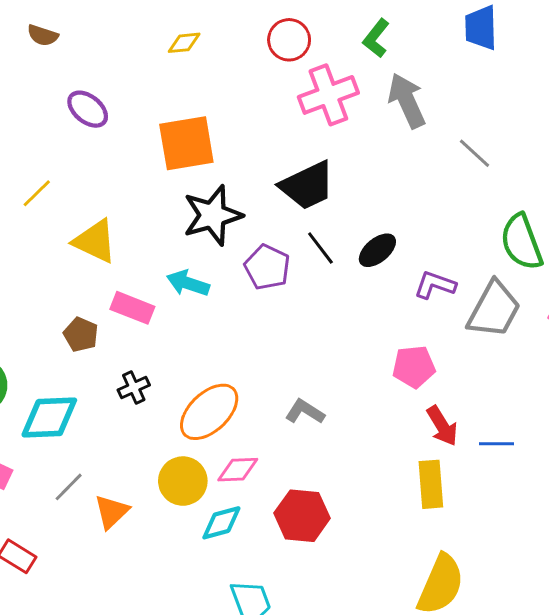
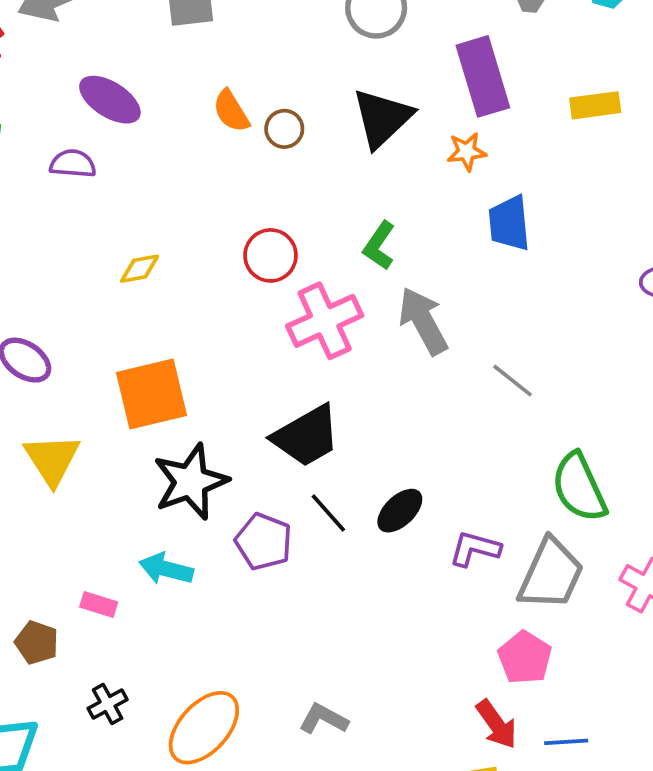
yellow triangle: (95, 241) -> (52, 459), moved, turned 36
pink rectangle: (132, 308) -> (99, 605), size x0.7
pink pentagon: (414, 367) -> (525, 658), moved, turned -30

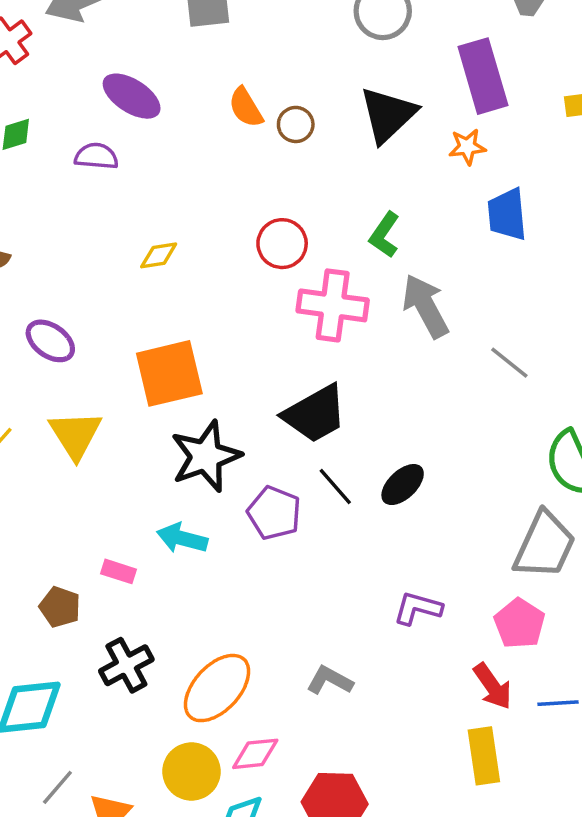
pink cross: (325, 321) -> (333, 305), turned 32
purple L-shape: (475, 549) -> (418, 608), moved
black cross: (108, 704) -> (126, 665), size x1.4

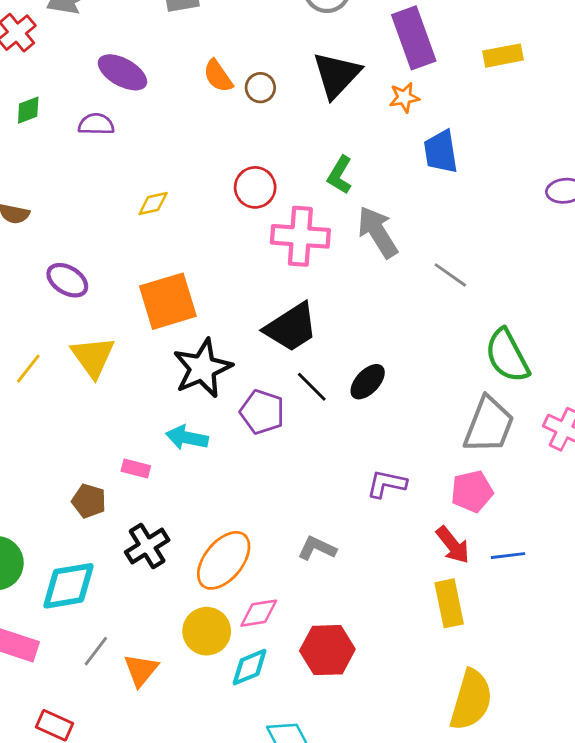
pink pentagon: (519, 624) -> (472, 491), turned 30

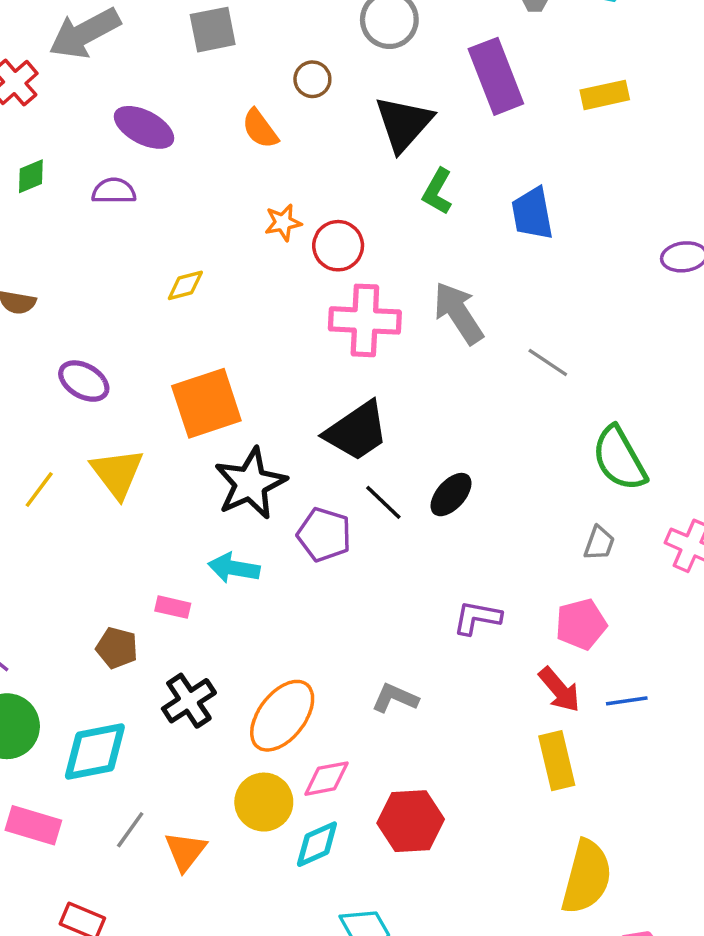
brown circle: (260, 88) -> (312, 79), moved
orange star: (404, 97) -> (283, 223), moved
green L-shape: (340, 175) -> (437, 192), moved
red circle: (255, 187) -> (338, 246), moved
gray trapezoid: (489, 425) -> (599, 543), size x0.5

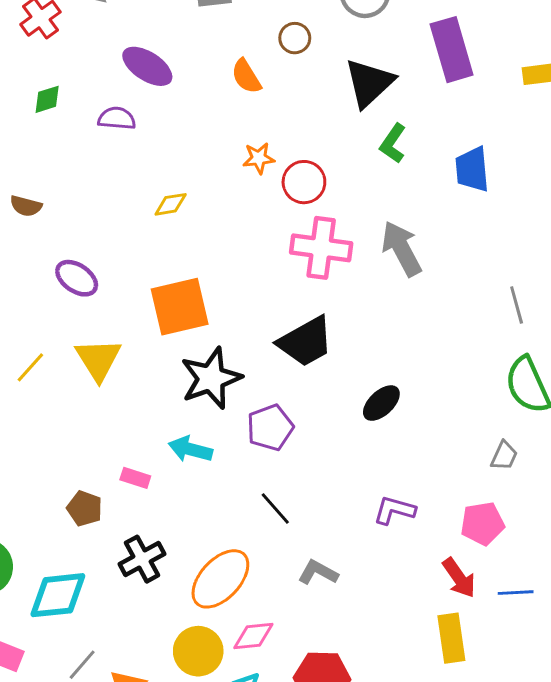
gray line: (548, 362) -> (517, 305), moved, turned 36
black line: (383, 502) -> (275, 508), moved
purple pentagon: (324, 535) -> (270, 427), turned 30

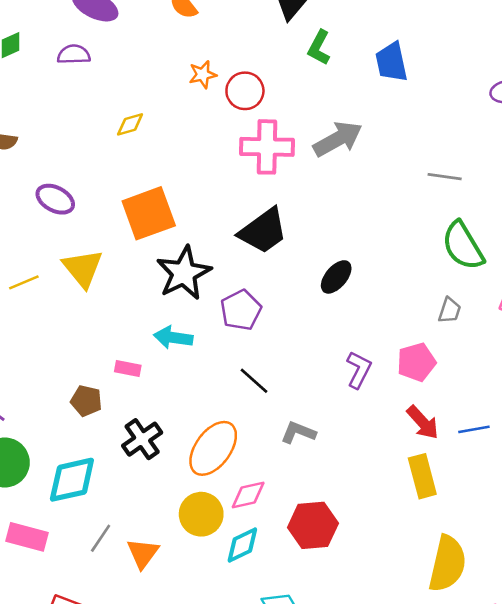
gray arrow: (402, 249) -> (338, 139), turned 96
gray line: (517, 305) -> (445, 177), turned -60
yellow line: (30, 367) -> (24, 282), turned 32
purple L-shape: (394, 510) -> (359, 370), turned 108
pink pentagon: (482, 524) -> (416, 362), moved

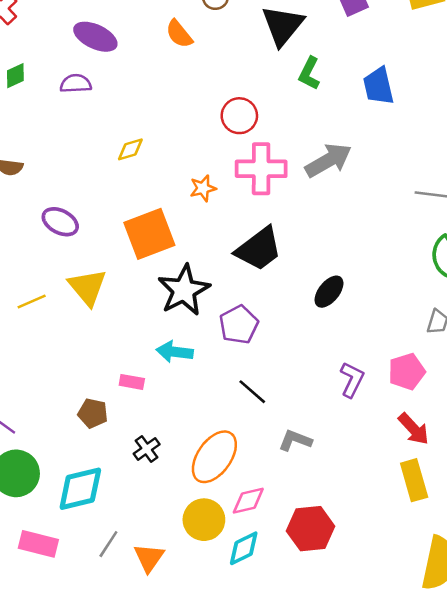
orange star: (203, 75) -> (203, 188), moved
black cross: (142, 439) -> (147, 449), size x0.7

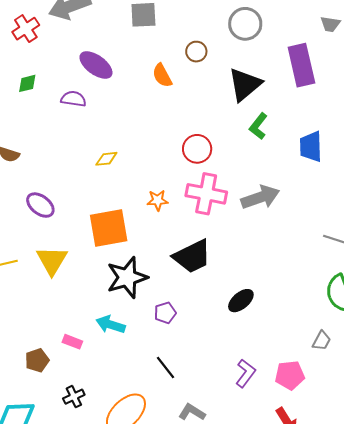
purple pentagon: (239, 325) -> (165, 313), size x0.7
brown pentagon: (93, 413) -> (37, 360), turned 30

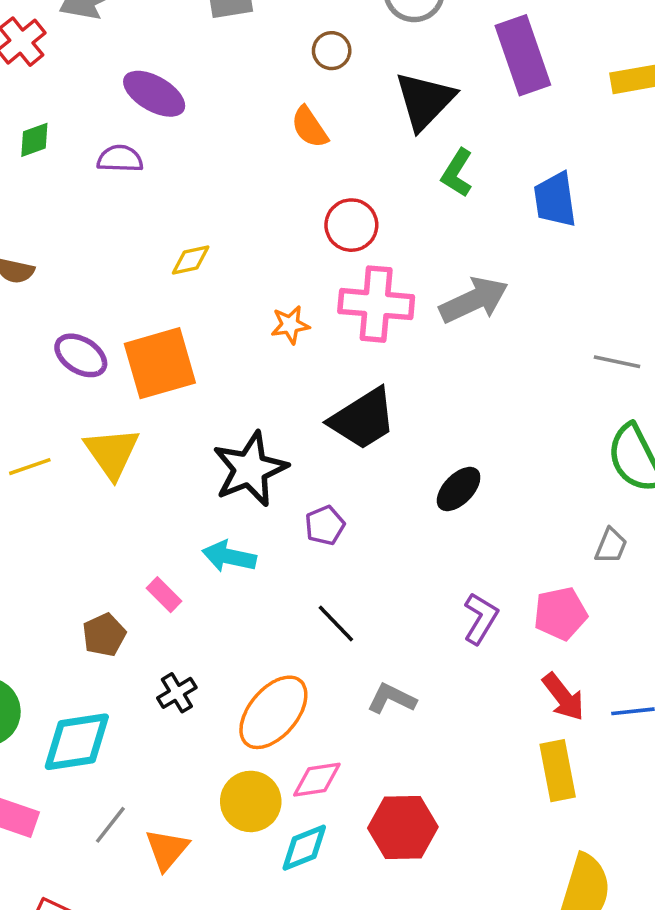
orange semicircle: (162, 75) -> (310, 127), moved
orange square: (109, 228) -> (160, 363), moved
pink rectangle: (72, 342) -> (164, 595), turned 30

